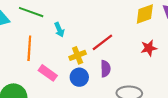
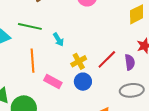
red line: (102, 42) -> (107, 59), moved
purple semicircle: (105, 69) -> (130, 62), moved

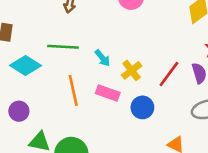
yellow cross: (79, 61) -> (132, 70), moved
pink rectangle: (53, 81) -> (108, 93), moved

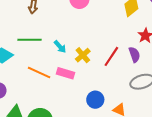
orange line: (73, 90) -> (39, 73), turned -50
blue circle: (142, 107) -> (95, 100), moved

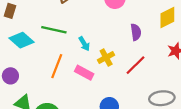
purple semicircle: (134, 55) -> (136, 32), moved
orange line: (39, 73) -> (57, 66), turned 75

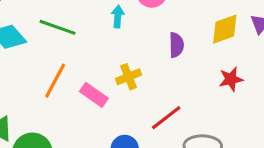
cyan arrow: (84, 44) -> (118, 17), moved, turned -152
red line: (136, 65) -> (166, 118), moved

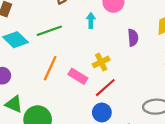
green line: (57, 27) -> (49, 31), turned -35
red line: (166, 118) -> (105, 88), moved

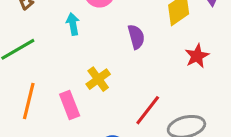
pink rectangle: (78, 76) -> (70, 105), turned 48
red line: (105, 88) -> (148, 110), moved

